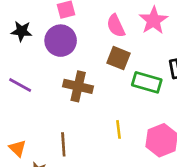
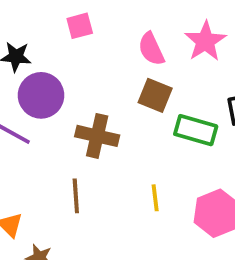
purple circle: (61, 41) -> (41, 95), moved
brown line: (63, 144) -> (76, 196), moved

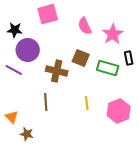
pink square: (80, 26) -> (48, 14), size x1.5
pink star: (205, 41) -> (113, 34), moved
brown square: (155, 95) -> (81, 58), moved

